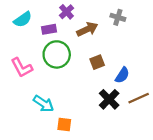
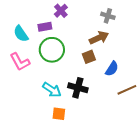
cyan semicircle: (23, 19) -> (21, 34), moved, turned 90
brown arrow: (87, 29) -> (99, 38), moved
black cross: (109, 99) -> (78, 88), moved, turned -30
cyan arrow: (44, 104) -> (52, 90), moved

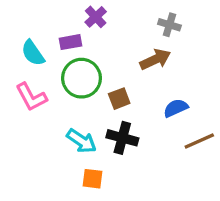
brown square: (89, 57) -> (119, 99), moved
blue semicircle: (112, 69) -> (176, 108), turned -147

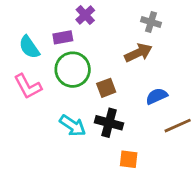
orange square: (93, 179) -> (129, 159), moved

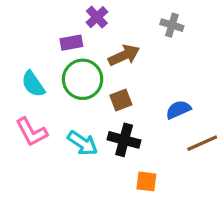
cyan semicircle: (29, 47) -> (33, 84), moved
brown arrow: (138, 53) -> (124, 55), moved
pink L-shape: (28, 86) -> (32, 132), moved

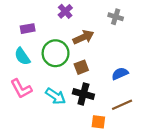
purple rectangle: (71, 43) -> (28, 29), moved
brown line: (202, 143) -> (122, 105), moved

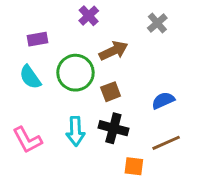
gray cross: (116, 17) -> (157, 23), turned 32
pink L-shape: (21, 89) -> (27, 140), moved
cyan arrow: (56, 96) -> (75, 131), turned 54

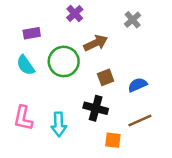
brown square: (111, 92) -> (106, 77), moved
cyan arrow: (75, 131) -> (59, 124), moved
pink L-shape: (27, 140) -> (23, 118), turned 40

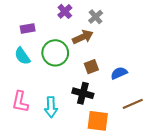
gray cross: (133, 20) -> (96, 17), moved
brown line: (140, 121) -> (133, 104), moved
orange square: (113, 140) -> (98, 121), size x1.5

